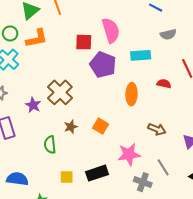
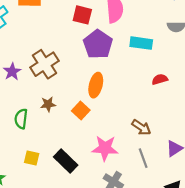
red semicircle: (164, 84) -> (160, 79), turned -40
orange ellipse: (132, 94) -> (96, 85), moved
gray line: (163, 167) -> (143, 158), moved
black rectangle: (97, 173) -> (66, 161), turned 50

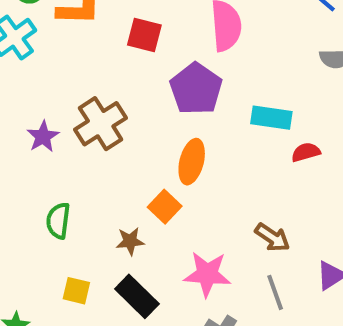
red square: (82, 15) -> (144, 35), moved
cyan rectangle: (141, 43) -> (271, 118), moved
brown star: (48, 104) -> (130, 241), moved

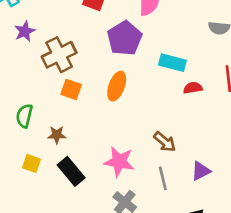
purple star: (43, 137) -> (25, 31), moved
orange square: (165, 207) -> (71, 89), moved, turned -30
brown star: (130, 241) -> (57, 135), moved

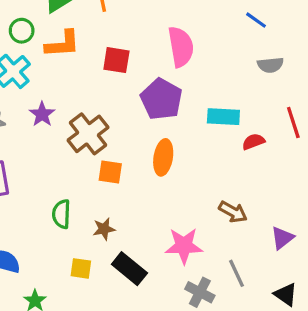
gray line: (163, 178) -> (236, 273), moved

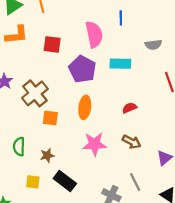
blue line: (256, 20) -> (121, 18), moved, turned 56
cyan rectangle: (223, 117) -> (120, 64), moved
red semicircle: (253, 142) -> (129, 108), moved
pink star: (184, 246) -> (94, 144), moved

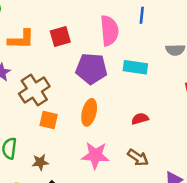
orange L-shape: (16, 35) -> (21, 39), moved
red square: (52, 44) -> (60, 37), turned -30
purple pentagon: (82, 69) -> (91, 69), turned -30

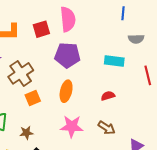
blue line: (142, 15) -> (123, 13), moved
pink semicircle: (109, 31) -> (68, 19), moved
cyan rectangle: (135, 67) -> (114, 61), moved
orange square: (49, 120) -> (33, 98), turned -35

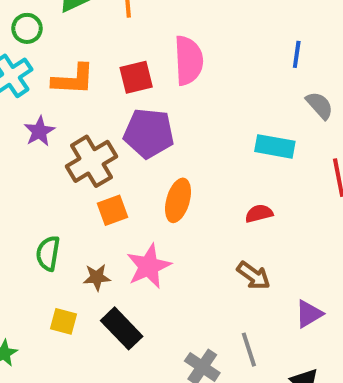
gray semicircle: (136, 39) -> (320, 105), turned -133
purple pentagon: (67, 55) -> (149, 133), moved
pink star: (72, 126) -> (149, 266), moved, turned -30

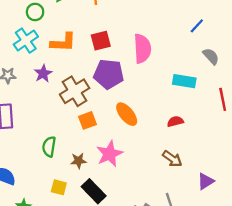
blue line: (297, 54) -> (197, 26), turned 35
pink semicircle: (189, 60) -> (142, 49), moved
orange ellipse: (178, 200) -> (127, 114), turned -55

